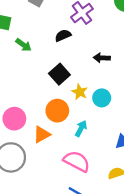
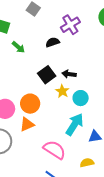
black arrow: (102, 58) -> (69, 74), moved
orange circle: (57, 111) -> (30, 104), moved
cyan arrow: (81, 129) -> (75, 124), moved, size x1.6

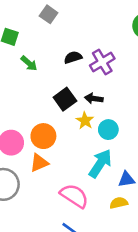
purple cross: (70, 25) -> (102, 62), moved
yellow semicircle: (87, 163) -> (119, 203), moved

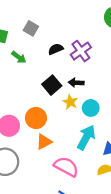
gray square: (49, 14) -> (31, 28), moved
orange triangle: (39, 163) -> (44, 142), moved

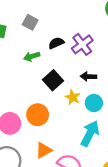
green arrow: (19, 57) -> (32, 56), moved, turned 128
black arrow: (76, 83) -> (88, 77), moved
orange triangle: (44, 142) -> (44, 150), moved

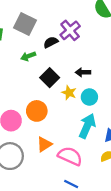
gray square: (30, 22) -> (25, 24), size x1.5
purple cross: (82, 44) -> (70, 30), moved

